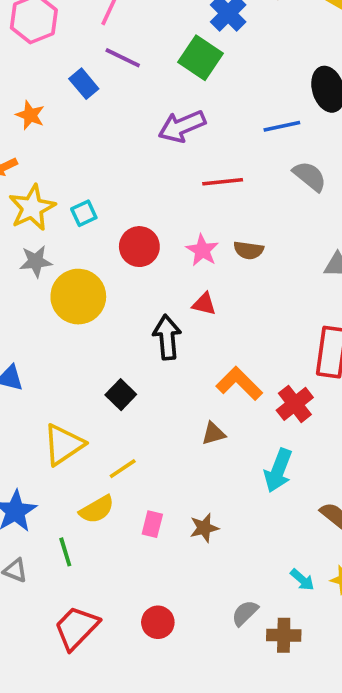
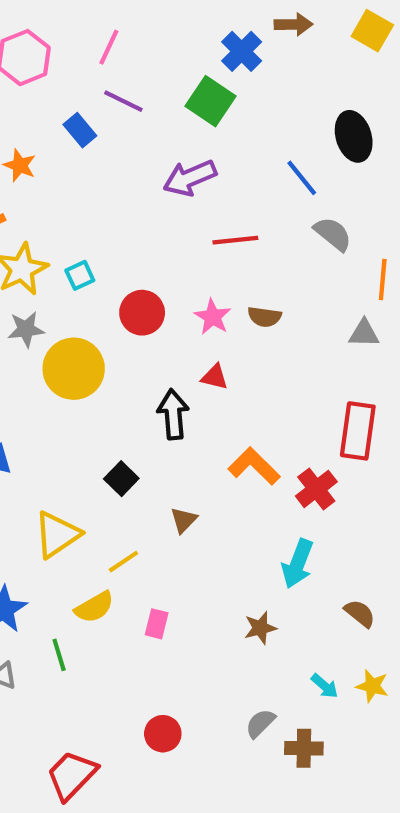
blue line: (282, 126) -> (302, 178), turned 63
brown triangle: (213, 433) -> (184, 520), moved, turned -30
brown star: (204, 528) -> (260, 628), moved
red trapezoid: (76, 628) -> (72, 775), moved

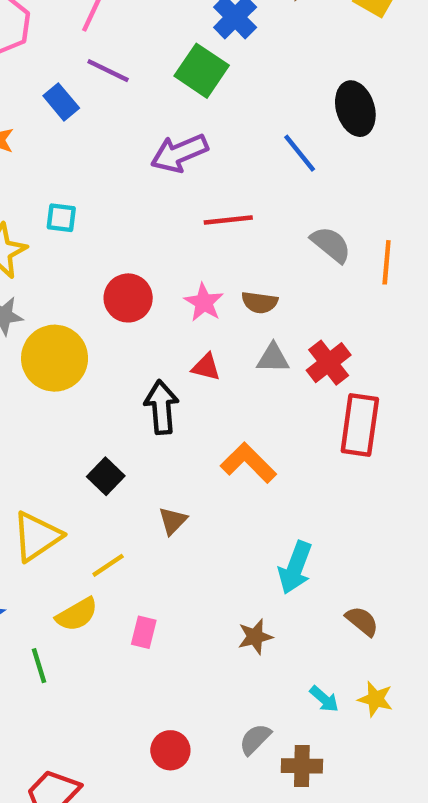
gray semicircle: (333, 234) -> (331, 245), moved
cyan square: (80, 275) -> (61, 218), moved, turned 32
gray triangle: (364, 333) -> (273, 358), moved
red cross: (316, 489) -> (329, 363), moved
red circle: (163, 734) -> (170, 750), moved

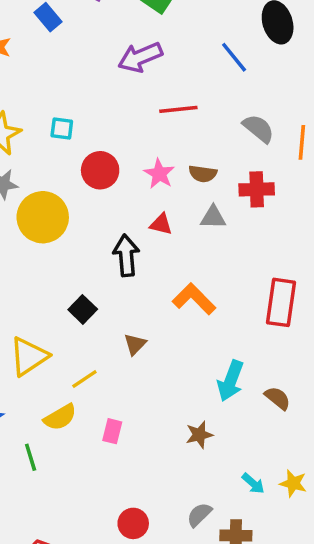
cyan square: (61, 218) -> (62, 129), moved
red cross: (329, 363) -> (257, 189), moved, turned 36
red rectangle: (360, 425) -> (281, 302), moved
brown semicircle: (362, 621) -> (278, 398), moved

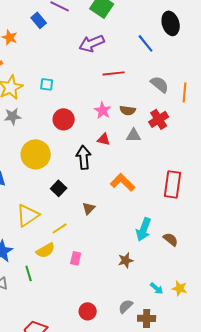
red circle: (100, 170) -> (64, 119), moved
red cross: (257, 189) -> (159, 119), turned -30
yellow circle: (43, 217) -> (36, 154), moved

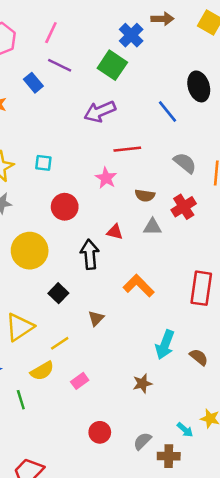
pink star: (103, 110) -> (106, 178), moved
pink rectangle: (76, 258) -> (80, 381), turned 40
cyan arrow: (157, 288) -> (185, 430), moved
red circle: (88, 311) -> (100, 432), moved

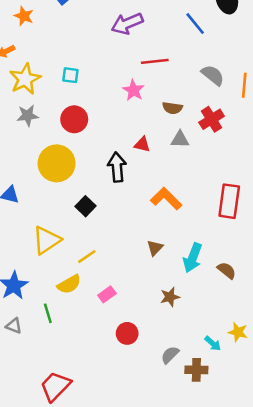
red circle: (65, 207) -> (74, 119), moved
brown triangle: (96, 318) -> (155, 248), moved
red circle: (100, 432) -> (127, 333), moved

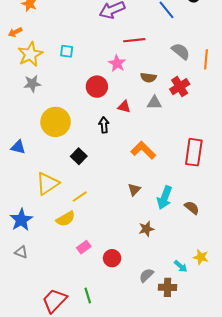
red circle: (74, 119) -> (97, 87), moved
black arrow: (117, 167) -> (104, 125), size x0.7
pink rectangle: (107, 294) -> (84, 247), moved
green line: (48, 313) -> (88, 296), moved

